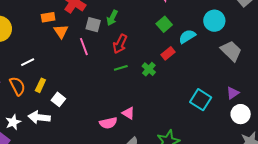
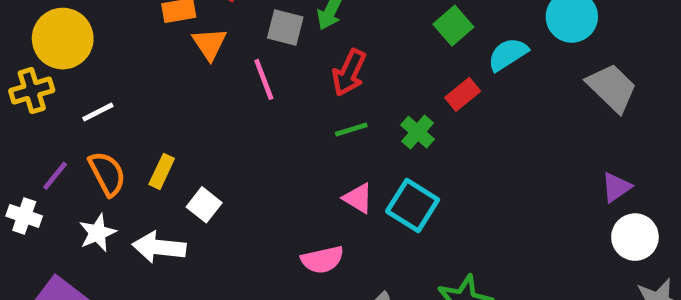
white line: (28, 62) -> (98, 112), moved
cyan square: (201, 100) -> (413, 205), moved
pink triangle: (128, 113) -> (358, 198), moved
white star: (13, 122) -> (98, 233), moved

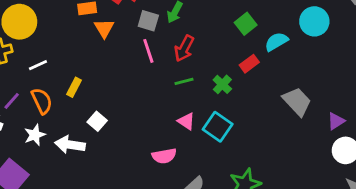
pink line: (264, 79) -> (148, 51), moved
gray trapezoid: (612, 88) -> (297, 102), moved
yellow rectangle: (162, 171) -> (74, 87), moved

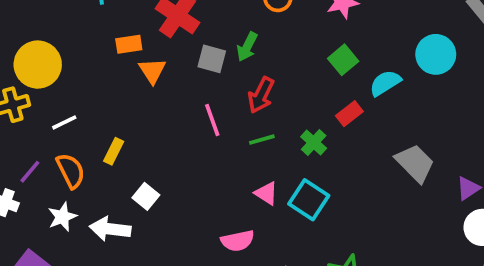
pink line: (148, 51) -> (212, 120), moved

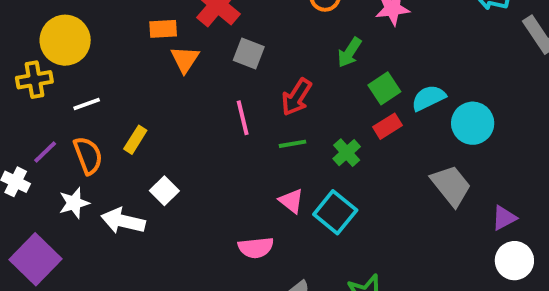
green arrow: (247, 47) -> (349, 52), moved
cyan circle: (436, 54) -> (473, 123), moved
green square: (343, 60) -> (384, 88), moved

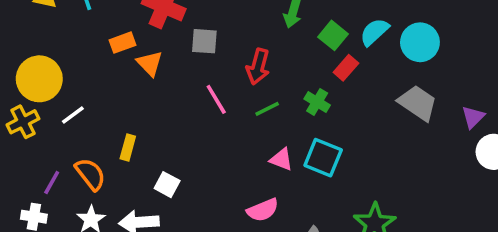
white line: (87, 104) -> (73, 115), moved

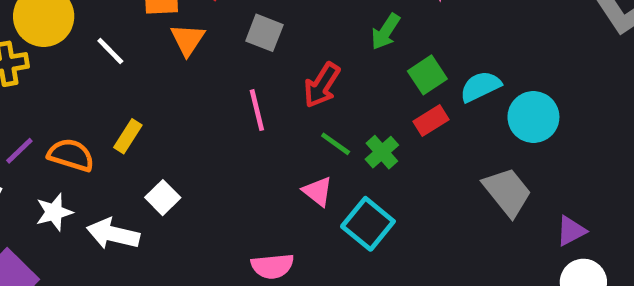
green line: (267, 109) -> (336, 144), moved, turned 45
white line: (73, 115) -> (110, 51), moved, turned 65
pink triangle: (281, 159) -> (318, 191), moved
orange semicircle: (90, 174) -> (71, 155), turned -52

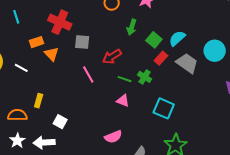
red arrow: (322, 85) -> (112, 57), turned 42
cyan circle: (533, 117) -> (215, 51), moved
gray trapezoid: (507, 192) -> (187, 63), moved
cyan square: (368, 224) -> (164, 108), moved

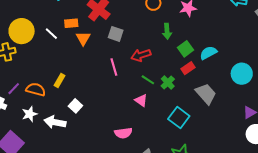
green arrow: (132, 27) -> (167, 31), turned -35
gray trapezoid: (187, 63) -> (206, 94), moved
white line: (21, 68) -> (51, 34), moved

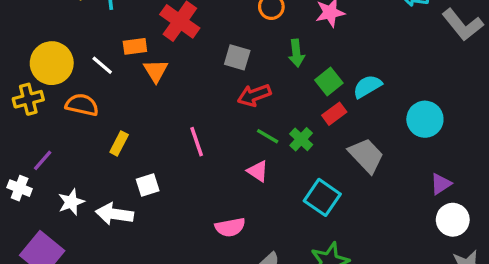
gray square: (116, 34) -> (237, 57), moved
pink line: (114, 67) -> (197, 142), moved
orange semicircle: (36, 89) -> (82, 105), moved
white square: (75, 106) -> (148, 185), turned 32

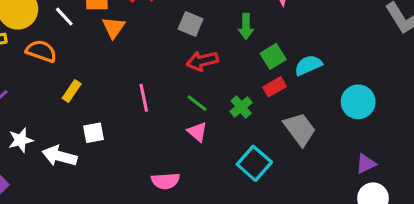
green line: (268, 136) -> (197, 103), moved

